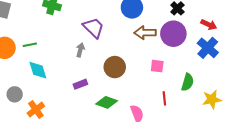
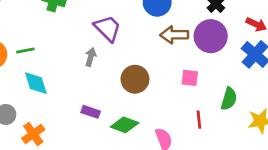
purple rectangle: (80, 84) -> (91, 112), moved, turned 40

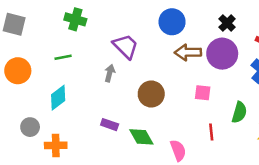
green line: (25, 51) -> (63, 57), moved
cyan diamond: (36, 83) -> (58, 98), turned 70
green diamond: (125, 125) -> (141, 137), turned 40
orange cross: (33, 134) -> (56, 145), turned 35

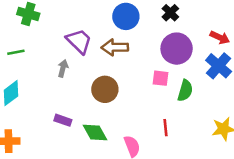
black cross: (227, 23) -> (170, 13), moved
brown arrow: (188, 52) -> (115, 47), moved
pink square: (203, 93) -> (160, 78), moved
green semicircle: (239, 112) -> (185, 91), moved

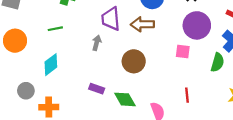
purple trapezoid: (79, 41) -> (111, 19), turned -140
green semicircle: (185, 91) -> (217, 62), moved

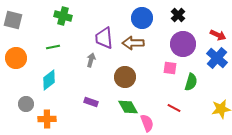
green semicircle: (217, 62) -> (191, 82), moved
red line: (187, 95) -> (174, 108), turned -56
green diamond: (125, 99) -> (128, 107), moved

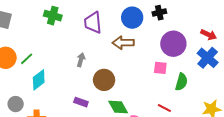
black cross: (178, 15) -> (159, 13), moved, turned 32
purple trapezoid: (104, 38) -> (93, 23), moved
green line: (53, 47) -> (27, 59), moved, turned -32
brown circle: (125, 77) -> (104, 80), moved

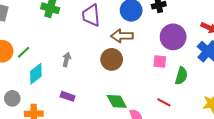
gray arrow: (81, 60) -> (67, 59), moved
brown circle: (104, 80) -> (112, 59), moved
purple rectangle: (81, 102) -> (68, 96), moved

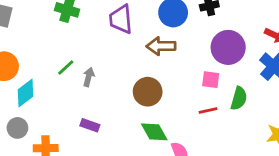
green line: (24, 52) -> (66, 68), moved
brown circle: (112, 59) -> (148, 92), moved
cyan diamond: (36, 74) -> (26, 93), moved
red line: (164, 102) -> (208, 110), moved, turned -40

